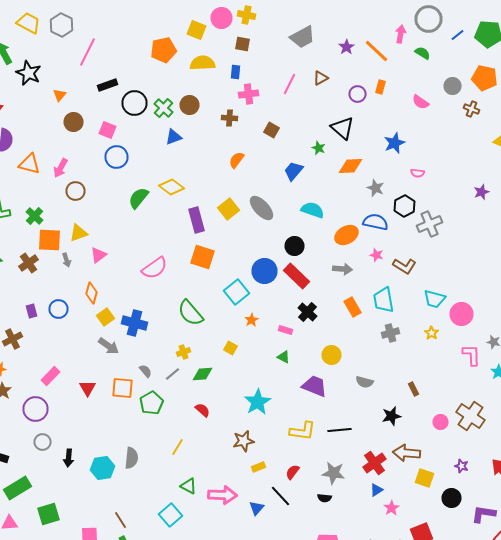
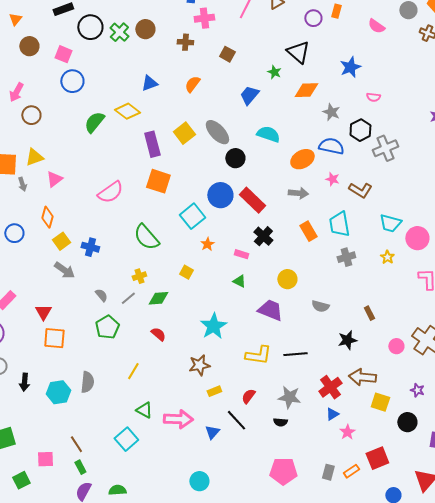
blue triangle: (174, 137) -> (149, 83), moved
black circle: (294, 246) -> (235, 158), moved
blue cross: (134, 323) -> (90, 247), size x0.7
orange square: (122, 388) -> (54, 338), moved

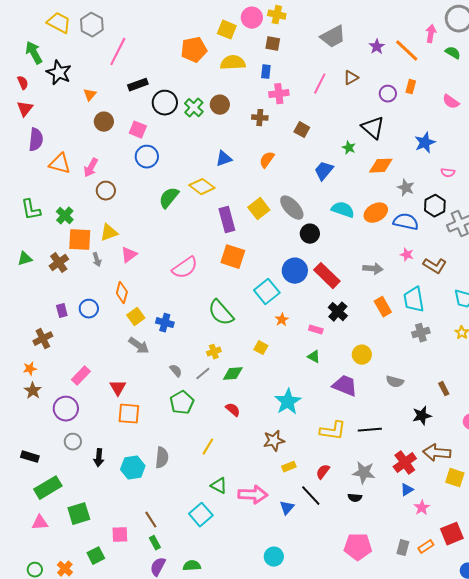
orange ellipse: (302, 159) -> (376, 213), moved

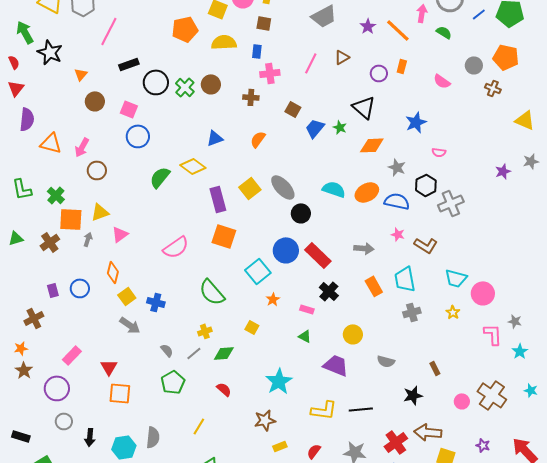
blue trapezoid: (324, 171) -> (315, 128), moved
gray arrow: (97, 260) -> (88, 239), turned -144

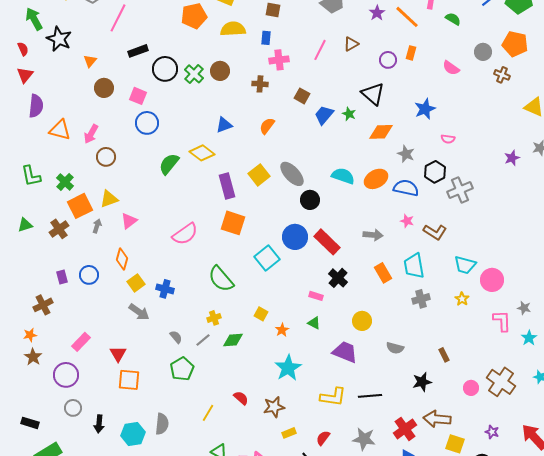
orange square: (71, 219) -> (80, 206), turned -30
orange star: (273, 299) -> (282, 330), moved
red semicircle: (224, 389) -> (241, 398), moved

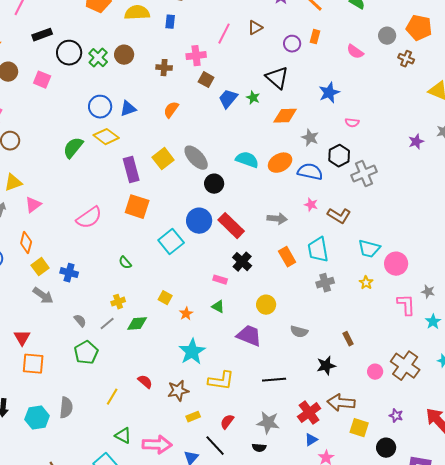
pink cross: (279, 60) -> (196, 56), moved
blue circle: (147, 123) -> (100, 107), moved
green semicircle: (221, 279) -> (125, 263), size x0.5
yellow L-shape: (333, 397) -> (221, 381), moved

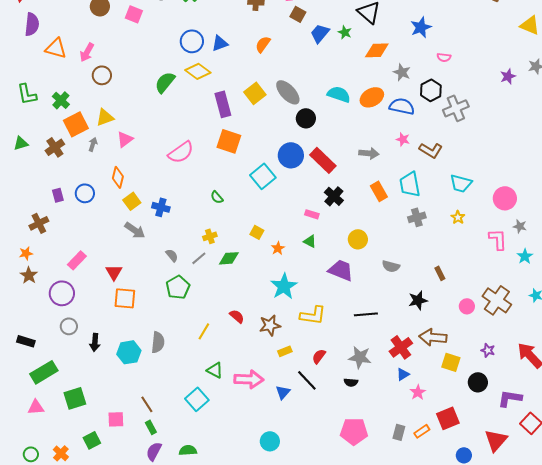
pink circle: (396, 264) -> (505, 198), moved

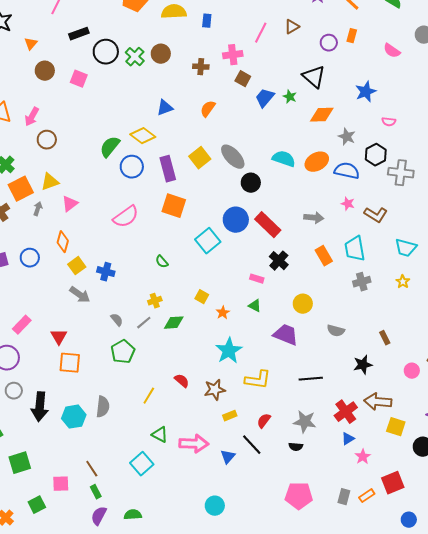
blue circle: (192, 41) -> (132, 167), moved
gray cross: (456, 108) -> (401, 173), turned 30
black arrow: (95, 342) -> (40, 407), size x1.6

